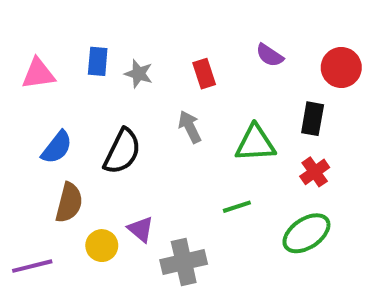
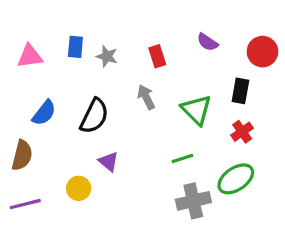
green triangle: (255, 143) -> (196, 110), turned 48
brown semicircle: (69, 203) -> (22, 155), moved
purple triangle: (141, 229) -> (108, 162), moved
gray cross: (184, 262) -> (193, 201), moved

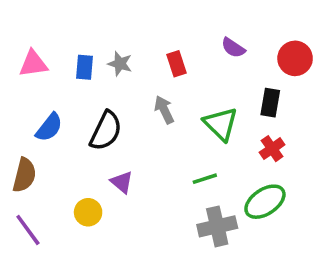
blue rectangle: (75, 47) -> (85, 67), moved
purple line: (25, 204) -> (28, 230), turned 68

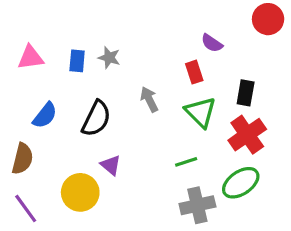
red circle: (295, 58) -> (268, 19), moved
red rectangle: (177, 64) -> (194, 72), moved
red cross: (272, 149) -> (247, 135), size x1.6
yellow circle: (88, 212) -> (80, 192), size x1.5

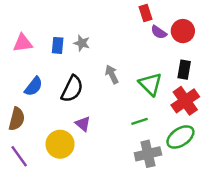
red circle: (268, 19) -> (183, 31), moved
red rectangle: (194, 72) -> (146, 13), moved

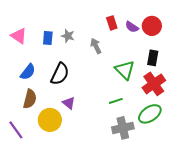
red rectangle: (146, 13) -> (112, 23), moved
pink triangle: (23, 43) -> (19, 36), turned 42
gray arrow: (112, 74) -> (96, 46), moved
brown semicircle: (17, 119) -> (30, 99), moved

